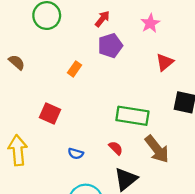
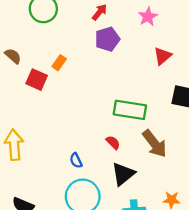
orange rectangle: (75, 69) -> (59, 63), moved
red square: (50, 113) -> (37, 80), moved
blue semicircle: (76, 154) -> (76, 160), moved, turned 48

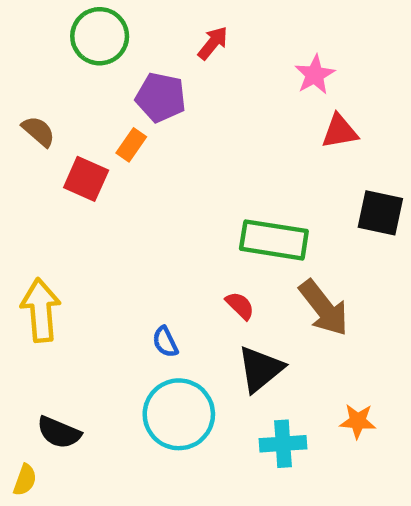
pink star: (148, 17) -> (315, 75), moved
purple pentagon: (107, 39) -> (161, 97), moved, turned 30
red triangle: (162, 56) -> (340, 131), turned 30

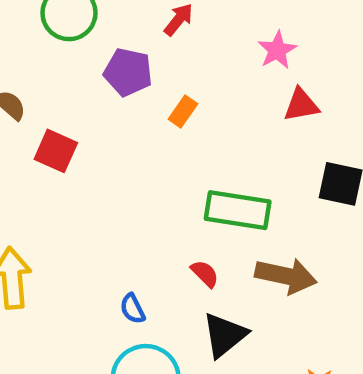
orange rectangle: (131, 145) -> (183, 112), moved
brown arrow: (324, 308) -> (286, 276), turned -40

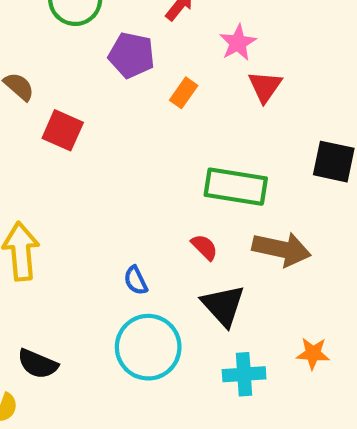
pink star: (277, 50) -> (238, 43), moved
red triangle: (301, 105) -> (265, 87), moved, turned -45
black triangle: (225, 335) -> (223, 305), turned -33

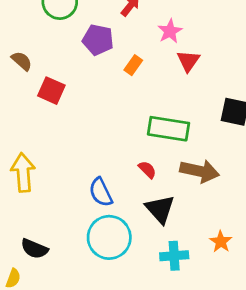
blue semicircle: (136, 280) -> (101, 192), size x1.5
orange star: (313, 353) -> (221, 242), turned 30

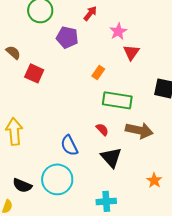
orange rectangle: (133, 65) -> (98, 72), moved
cyan circle: (109, 237) -> (57, 179), moved
cyan cross: (174, 256) -> (106, 201), moved

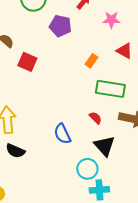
pink star: (118, 31) -> (111, 20), turned 30
red triangle: (131, 52) -> (124, 51), moved, turned -36
cyan circle: (57, 179) -> (87, 169), moved, size x0.7
black semicircle: (22, 185) -> (15, 151), moved

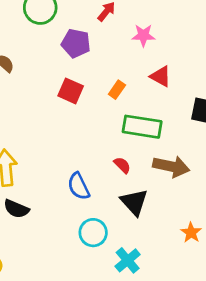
red square: (27, 62) -> (71, 91), moved
cyan circle: (87, 169) -> (93, 233), moved
cyan cross: (99, 190) -> (128, 260), turned -36

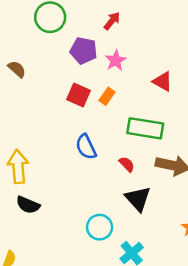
pink star: (143, 35) -> (116, 60), moved, turned -30
orange rectangle: (117, 90) -> (107, 96), moved
blue semicircle: (79, 186) -> (86, 147), moved

